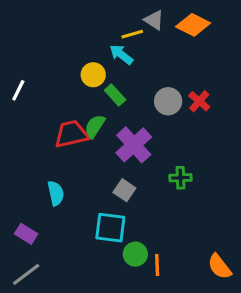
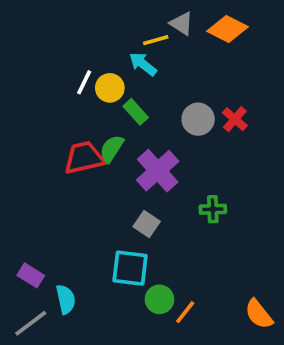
white line: (18, 90) -> (84, 82), moved
cyan semicircle: (56, 193) -> (66, 299), moved
orange line: (157, 265) -> (185, 312), turned 40

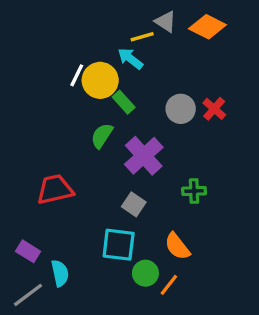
yellow circle: (110, 88) -> (100, 80), size x1.4
red trapezoid: (84, 158) -> (55, 189), moved
orange semicircle: (259, 314) -> (177, 246), moved

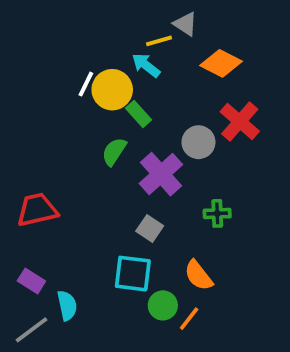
orange diamond: (207, 27) -> (221, 63), moved
gray circle: (181, 109) -> (198, 142), moved
red cross: (214, 109) -> (240, 122), size x1.5
red trapezoid: (55, 189) -> (37, 210), moved

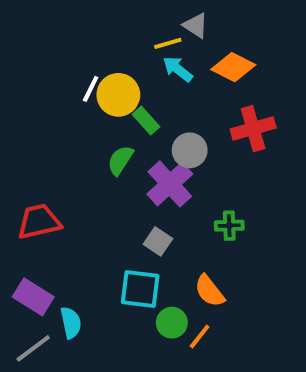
cyan arrow: (146, 65) -> (178, 69), moved
red cross: (240, 122) -> (253, 129), turned 33
gray circle: (198, 142) -> (190, 150), moved
purple rectangle: (31, 281) -> (33, 297), size x1.4

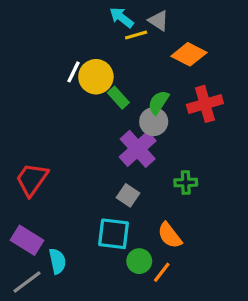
cyan arrow: (178, 69) -> (122, 17), moved
green semicircle: (120, 160) -> (158, 102), moved
red trapezoid: (39, 222) -> (32, 179), turned -42

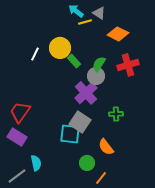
white line: (73, 72) -> (35, 54), moved
gray square: (128, 195) -> (80, 122), size x1.5
cyan square: (114, 234) -> (70, 134), moved
purple rectangle: (27, 240) -> (17, 137), moved
orange line: (162, 272) -> (101, 178), moved

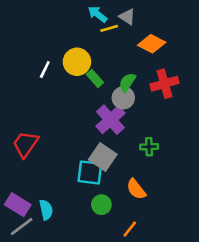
purple rectangle: (17, 137) -> (18, 205), moved
green circle: (87, 163) -> (101, 205), moved

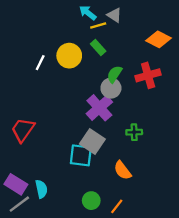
orange diamond: (152, 44) -> (158, 39), moved
green rectangle: (95, 79) -> (98, 48), moved
green circle: (101, 205) -> (91, 201), moved

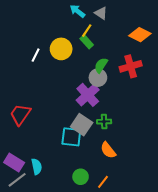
yellow line: (98, 25) -> (87, 31), moved, turned -40
green cross: (134, 132) -> (104, 122), moved

